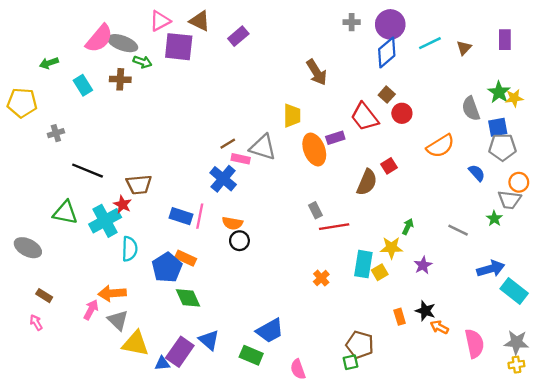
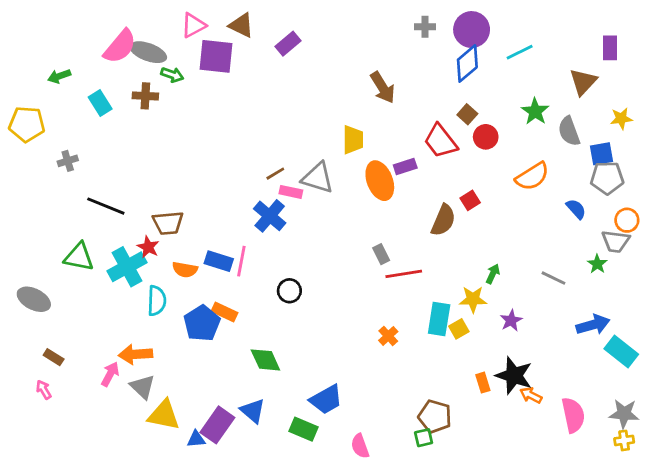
brown triangle: (464, 48) -> (583, 82), moved, size x1.5
green star: (499, 92) -> (535, 111), moved
orange semicircle: (232, 223) -> (185, 270), moved
green diamond: (188, 298) -> (265, 360), moved
black star: (425, 311) -> (514, 376), size x1.5

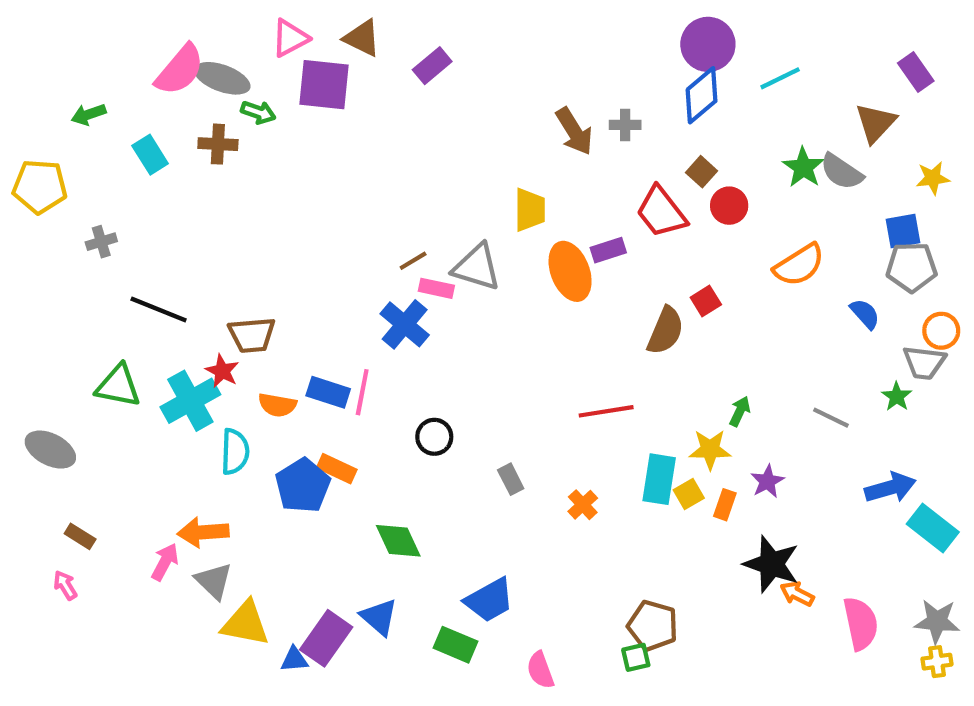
gray cross: (425, 27) -> (625, 125), moved
purple rectangle: (610, 48) -> (916, 72), turned -35
gray semicircle: (569, 131) -> (842, 172), moved, turned -36
gray rectangle: (381, 254) -> (511, 479), moved
orange rectangle: (483, 383) -> (725, 505), moved, turned 36

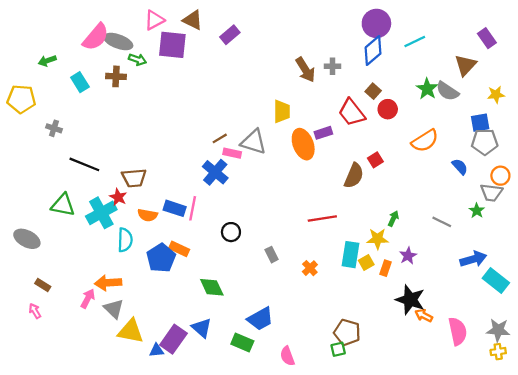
gray cross: (101, 242) -> (54, 128), turned 35

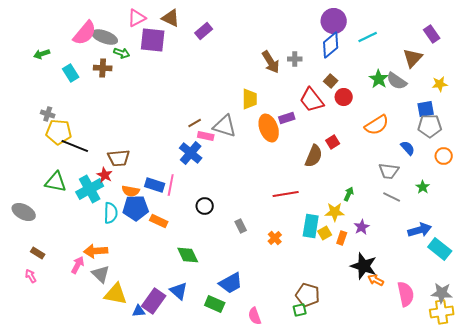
yellow pentagon: (21, 99) -> (59, 132), moved
gray trapezoid: (491, 193) -> (389, 171), moved
blue pentagon: (161, 258) -> (136, 208), moved, turned 30
yellow cross: (498, 352) -> (442, 312), size x1.6

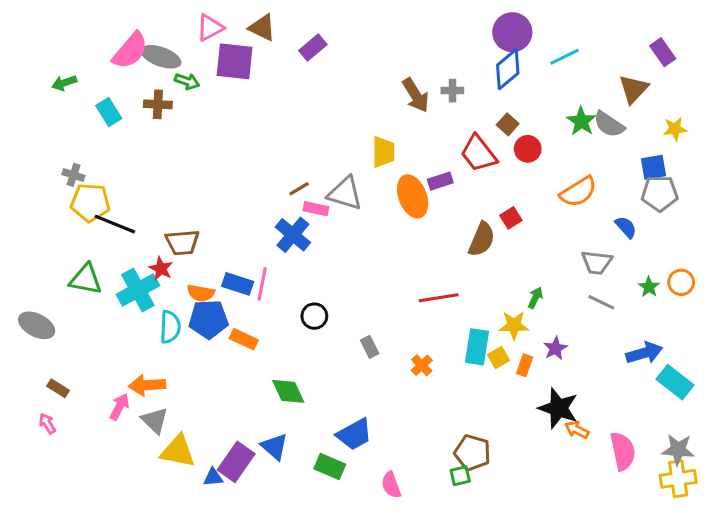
orange circle: (444, 156) -> (681, 282), moved

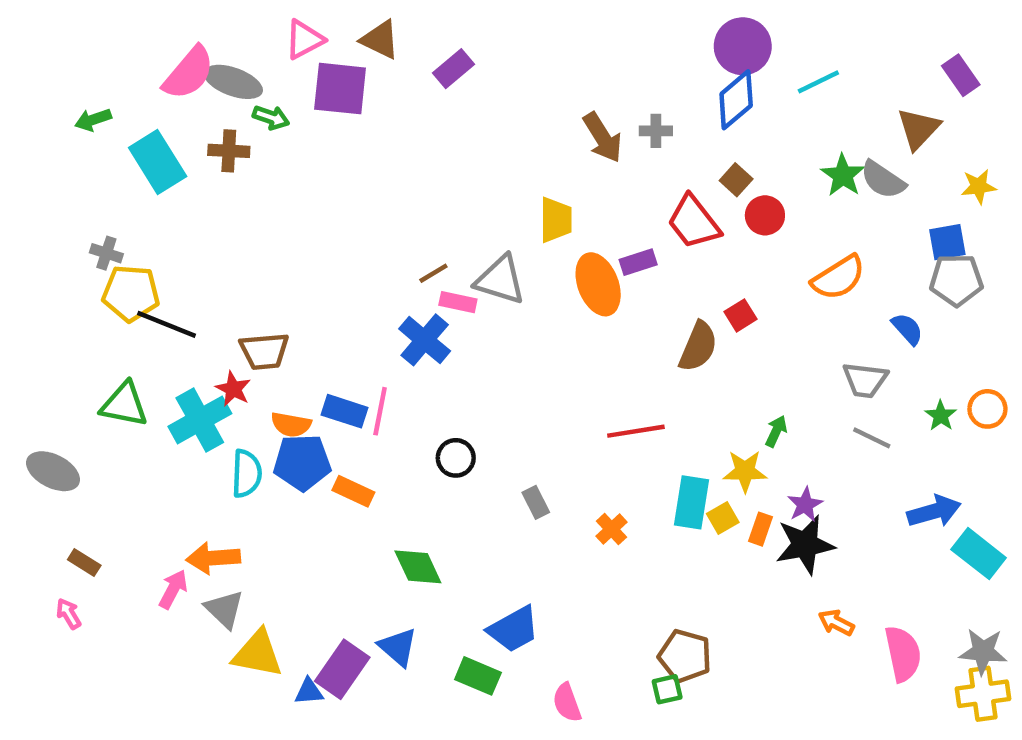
cyan rectangle: (109, 112) -> (158, 162), size x1.5
black star: (558, 408) -> (805, 545), moved, turned -30

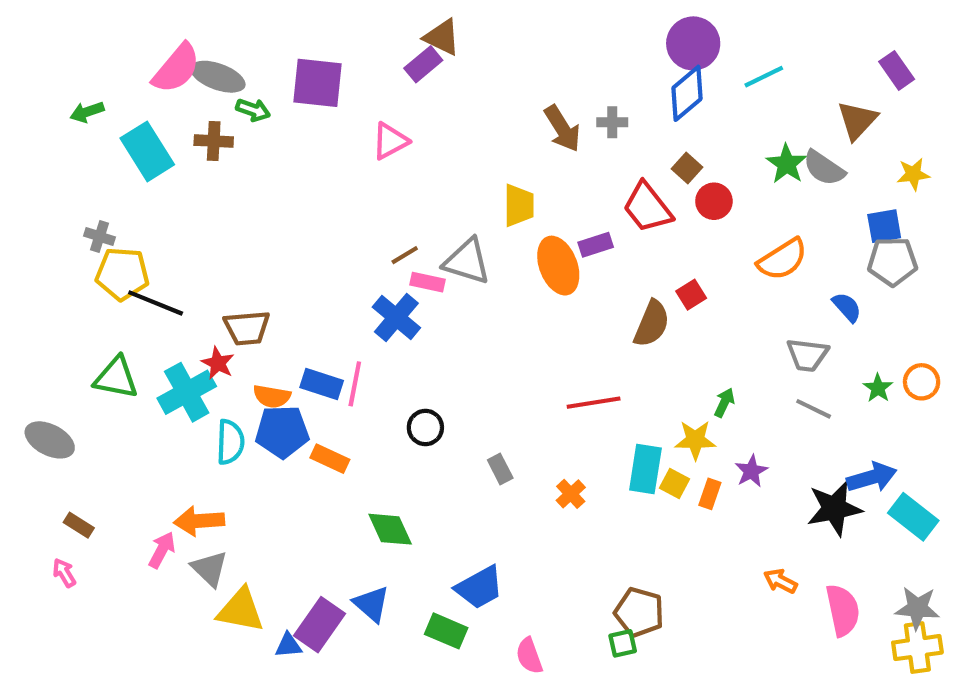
pink triangle: (304, 40) -> (390, 141), moved
brown triangle: (380, 40) -> (442, 37), moved
yellow square: (723, 518) -> (675, 484), turned -32
black star: (805, 545) -> (834, 508), moved

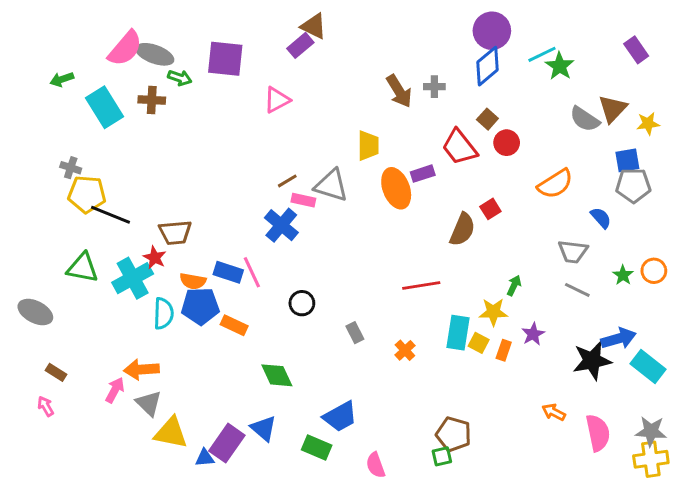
brown triangle: (857, 120) -> (613, 109), moved
green star: (787, 164) -> (560, 66), moved
pink line: (355, 384) -> (252, 272), turned -36

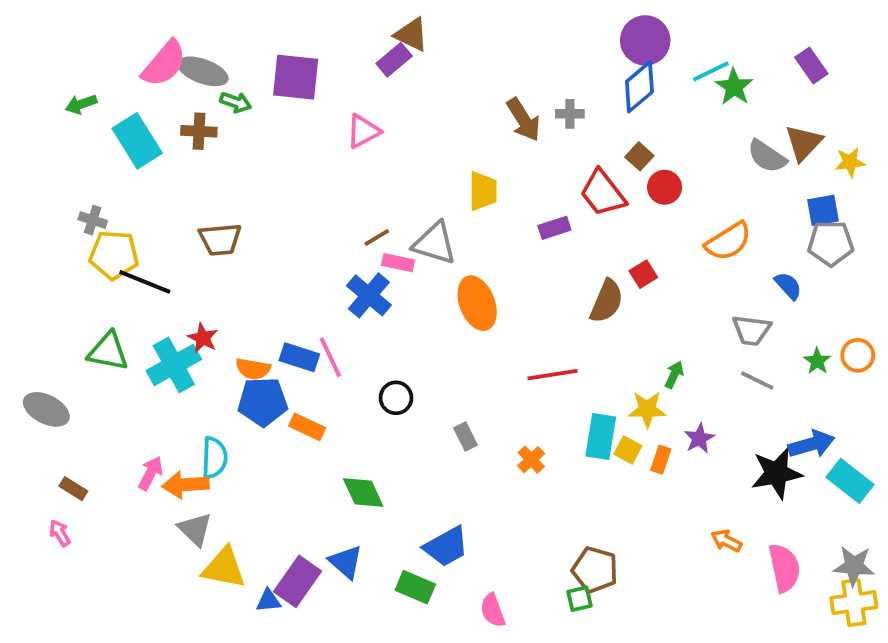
purple rectangle: (636, 50) -> (811, 66), moved
orange ellipse: (396, 188) -> (477, 303), moved
brown trapezoid: (175, 232) -> (220, 239), moved
cyan semicircle: (163, 313) -> (214, 458), moved
pink arrow: (115, 390) -> (151, 473), moved

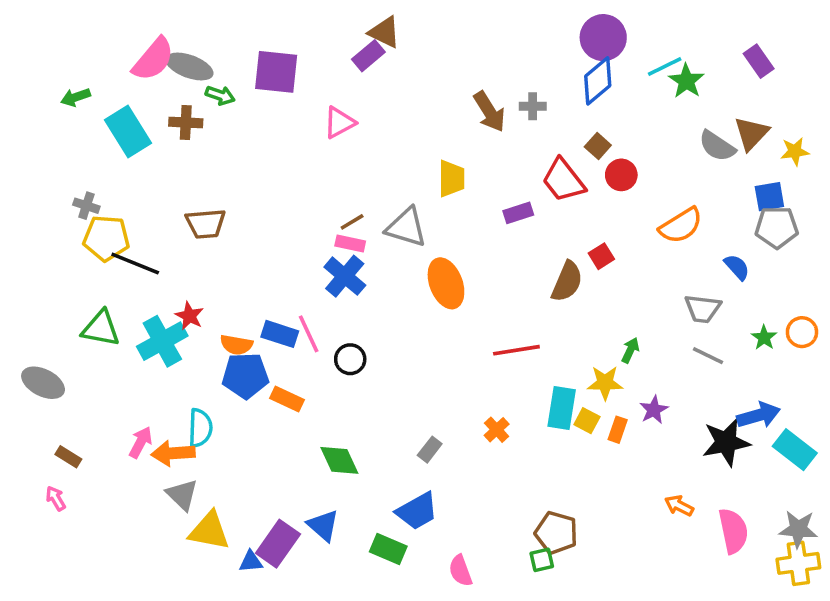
pink rectangle: (398, 263) -> (350, 244), moved
black circle: (396, 398) -> (350, 359), moved
gray rectangle: (466, 436) -> (430, 450), moved, turned 65

